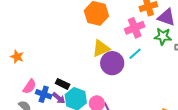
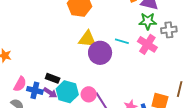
pink cross: (135, 28) -> (147, 44), moved, turned -30
yellow triangle: (101, 48) -> (87, 39), turned 36
cyan line: (135, 54) -> (122, 41), turned 64

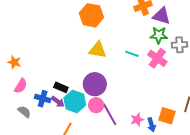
purple circle: (100, 53) -> (95, 84), moved
pink semicircle: (20, 84) -> (21, 86), moved

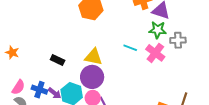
yellow triangle: (98, 50) -> (93, 57), moved
pink semicircle: (21, 86) -> (18, 87), moved
black rectangle: (61, 87) -> (58, 60), moved

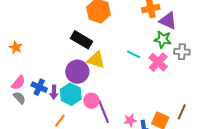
black rectangle: (58, 60) -> (81, 40), moved, size x1.5
purple circle: (92, 77) -> (77, 72), moved
purple arrow: (55, 93) -> (54, 92), turned 48

